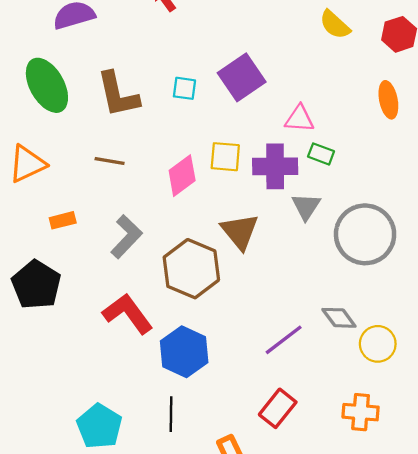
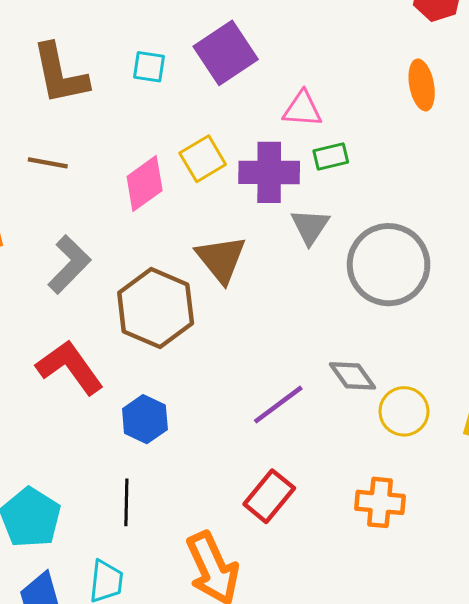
green rectangle: (321, 154) -> (331, 156), turned -35
yellow square: (225, 157) -> (203, 159), turned -36
blue hexagon: (184, 352) -> (145, 419), size x0.7

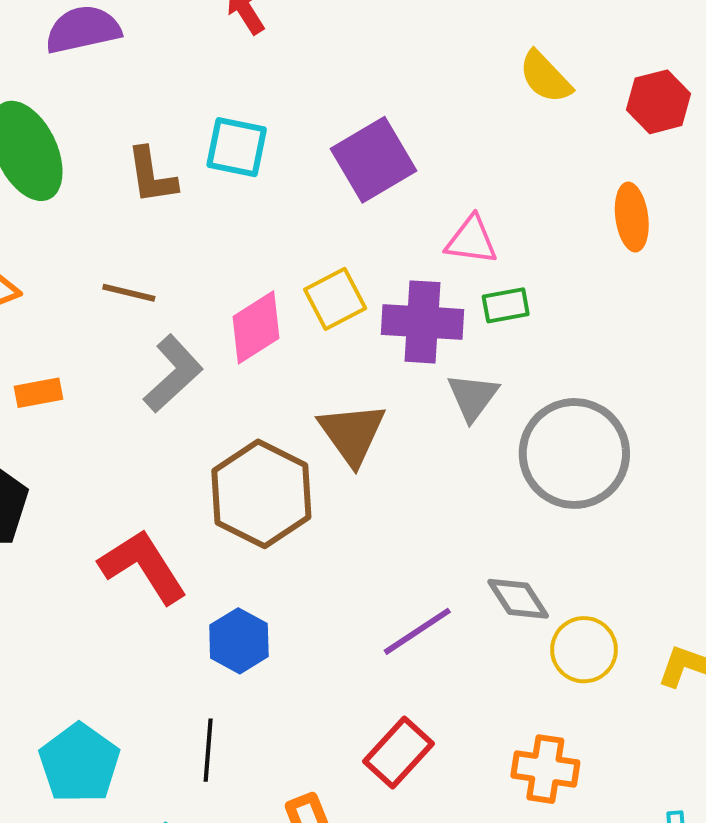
cyan square: (149, 67) -> (237, 147), moved, size x1.4
brown L-shape: (60, 74) -> (152, 176), size x0.7
gray L-shape: (69, 264) -> (173, 374), moved

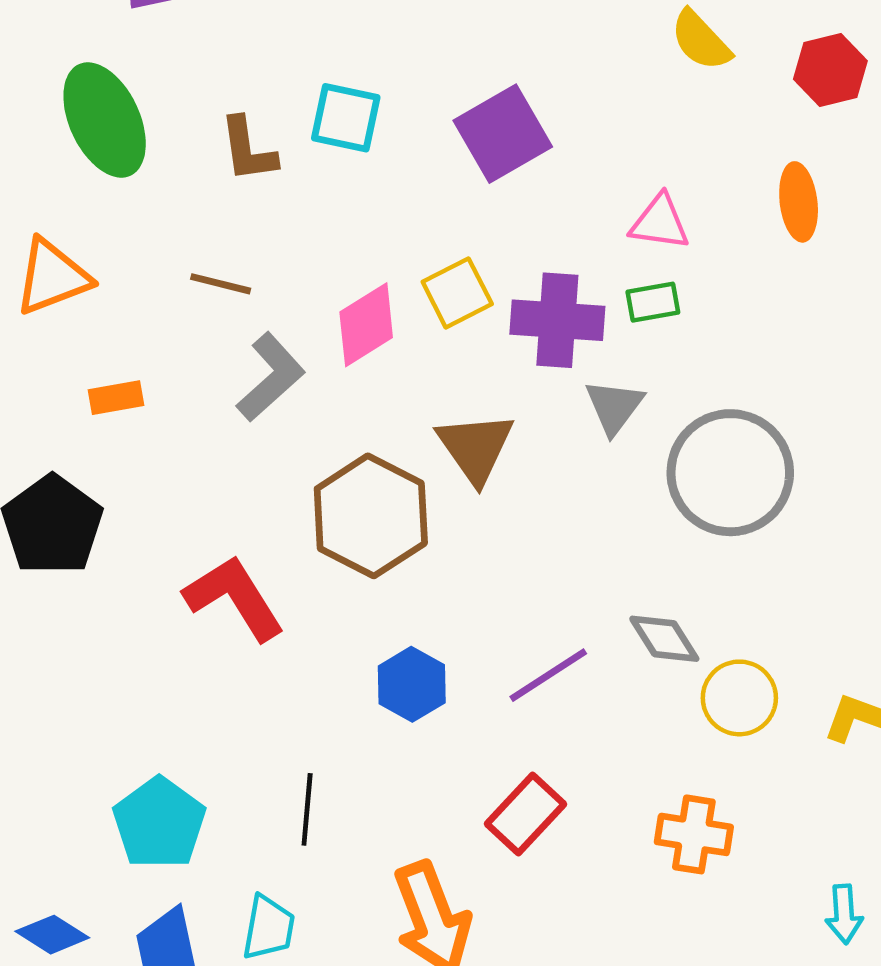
pink triangle: (471, 240) -> (660, 222), moved
blue hexagon: (239, 641) -> (412, 684), moved

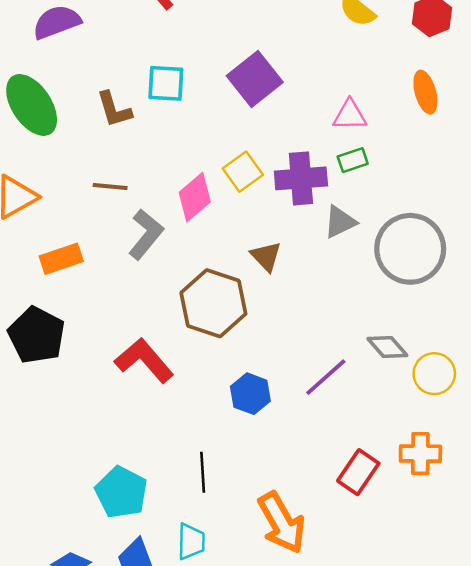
orange rectangle: (116, 398) -> (61, 259), size x1.4
gray triangle: (614, 407) -> (340, 222), turned 36
brown triangle: (475, 448) -> (266, 256), size x0.7
red rectangle: (526, 814) -> (358, 472), moved

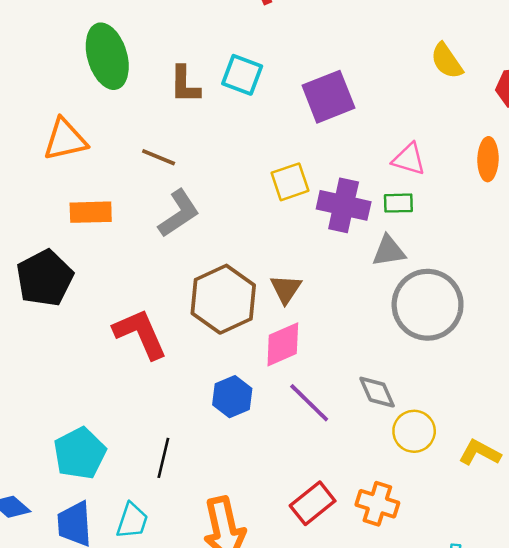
pink diamond: (195, 197) -> (283, 344), moved
gray triangle: (340, 222) -> (389, 251), moved
brown triangle: (266, 256) -> (286, 289), moved
purple line: (326, 377) -> (309, 403), turned 69

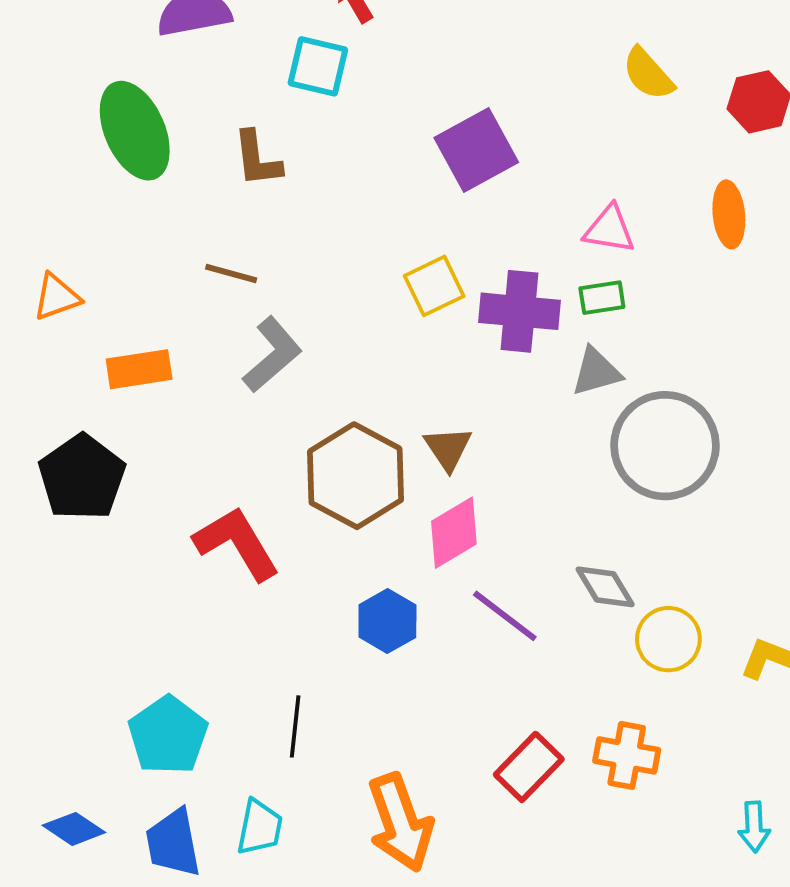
cyan square: (242, 75) -> (318, 66), moved
orange triangle: (65, 140) -> (57, 297), moved, size x0.7

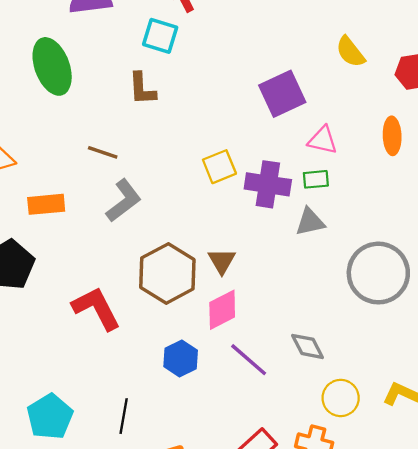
purple square: (476, 150) -> (282, 94), moved
brown L-shape: (257, 159) -> (142, 89), moved
gray circle: (665, 446) -> (378, 273), moved
yellow circle: (668, 639) -> (341, 398), moved

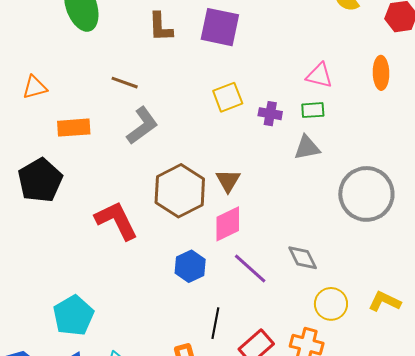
purple square: (282, 94) -> (220, 27), moved, turned 36
purple cross: (268, 184) -> (270, 114), size x0.6
black line: (124, 416) -> (215, 323), moved

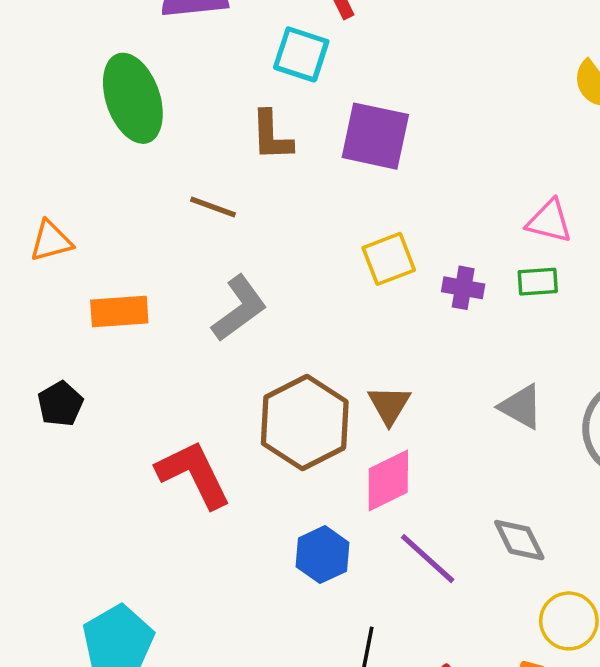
brown line: (125, 83) -> (213, 207), moved
gray triangle: (307, 148) -> (521, 407), moved, turned 40
black pentagon: (40, 180) -> (60, 404), size x0.6

